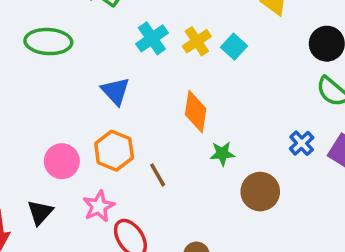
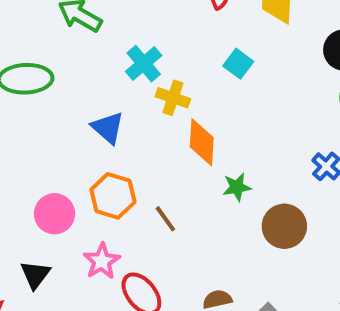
yellow cross: (197, 41) -> (173, 98), moved, turned -32

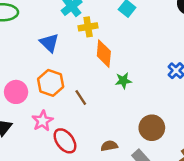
yellow cross: (173, 98) -> (88, 27), turned -30
brown circle: (284, 226) -> (152, 128), moved

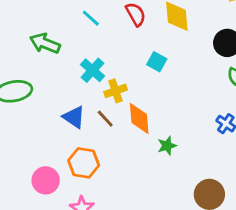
brown line: (81, 98) -> (105, 119), moved

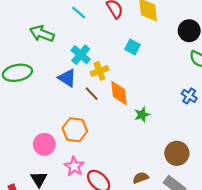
blue triangle: (74, 117) -> (67, 78), moved

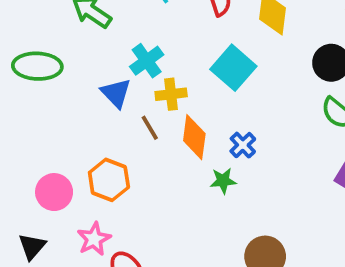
cyan square: (133, 47) -> (233, 68), size x1.6
blue cross: (189, 96) -> (243, 145), moved

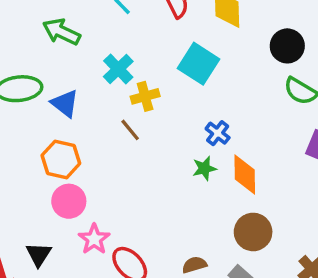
blue triangle: (116, 93) -> (65, 103), moved
orange diamond: (194, 137) -> (245, 174), moved
orange hexagon: (109, 180) -> (61, 159), moved
pink circle: (54, 192) -> (69, 201), moved

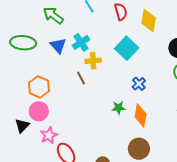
blue triangle: (65, 103) -> (58, 46), moved
blue cross: (218, 133) -> (139, 84), moved
black triangle: (39, 254) -> (22, 126), moved

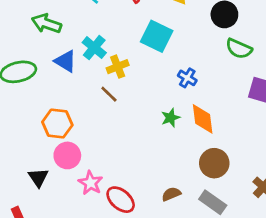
black triangle: (22, 126) -> (38, 178), moved

